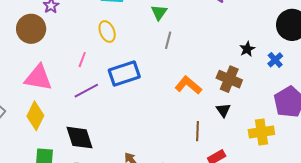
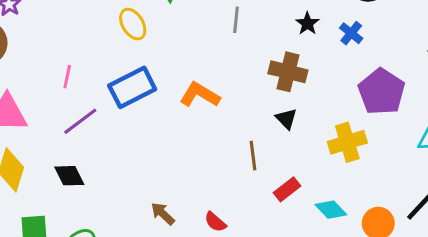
yellow ellipse: (107, 32) -> (133, 24), moved
gray line: (168, 40) -> (236, 20), moved
orange L-shape: (188, 85) -> (200, 95), moved
black diamond: (79, 138) -> (69, 176), moved, size x0.7

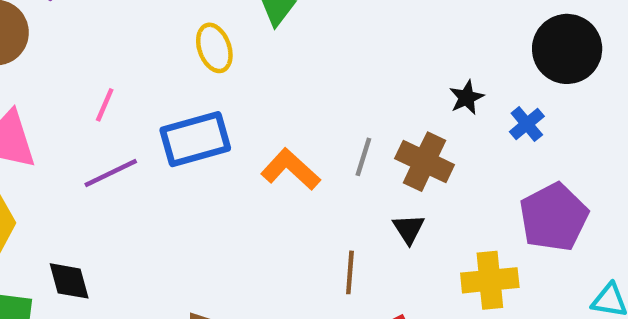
gray line: (236, 20) -> (363, 157), moved
black diamond: (69, 176) -> (69, 281), moved

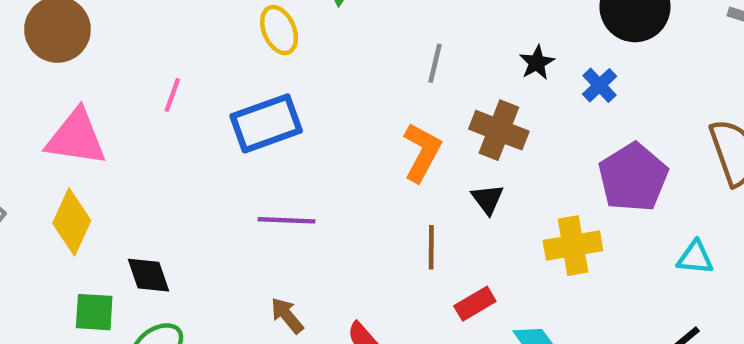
gray line: (363, 157) -> (435, 63), moved
orange L-shape: (291, 169) -> (422, 152), moved, turned 80
purple line: (111, 173) -> (287, 220), moved, turned 32

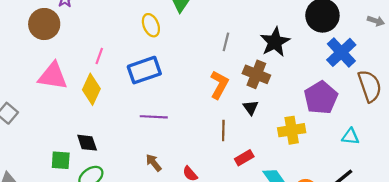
black star: (537, 63) -> (275, 42), size x1.8
blue cross: (600, 85) -> (341, 52), moved, size x1.8
yellow diamond: (72, 222) -> (91, 89), moved

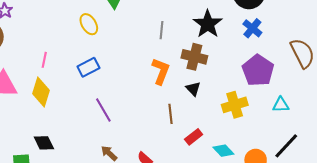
blue cross: (341, 52) -> (252, 28), moved, size x0.7
blue rectangle: (144, 70) -> (88, 67), size x0.7
purple line: (154, 117) -> (103, 110), turned 65
cyan triangle: (350, 137) -> (281, 105), moved

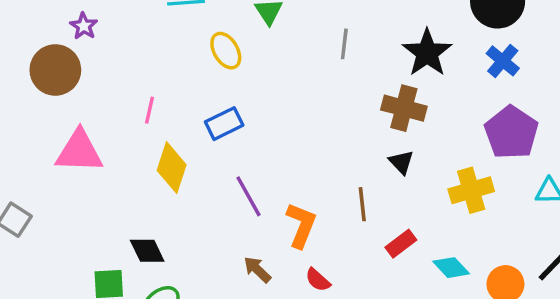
gray line: (162, 30) -> (344, 44), moved
orange L-shape: (161, 71) -> (301, 225), moved
yellow diamond: (41, 92) -> (172, 168), moved

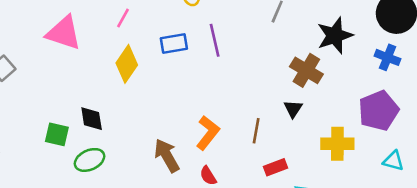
blue cross: (503, 61) -> (388, 57), turned -35
purple line: (249, 196) -> (215, 40), moved
brown arrow: (257, 270) -> (167, 155), size x1.5

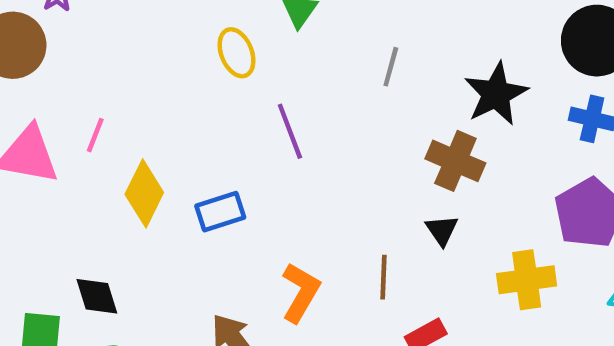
pink line: (123, 18) -> (95, 135), moved
blue rectangle: (174, 43) -> (220, 212), moved

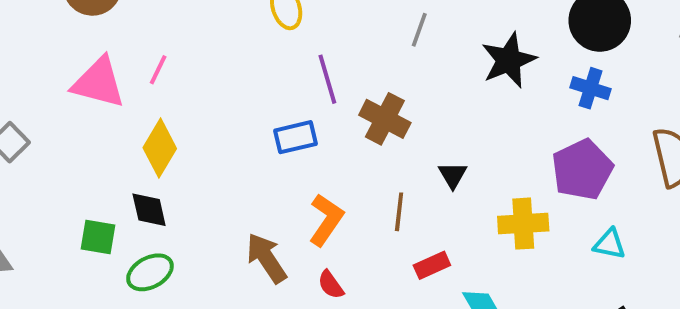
brown cross: (455, 161) -> (385, 119), moved
yellow diamond: (144, 193) -> (160, 148), moved
blue rectangle: (220, 212) -> (295, 137), moved

